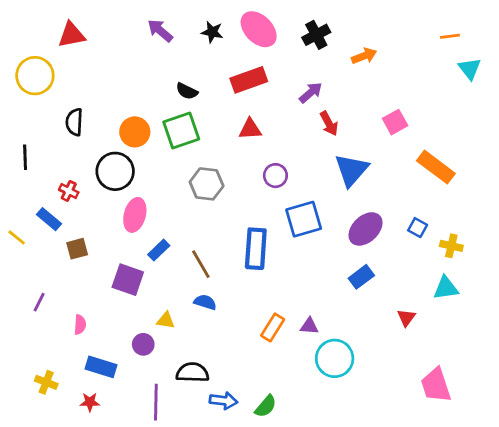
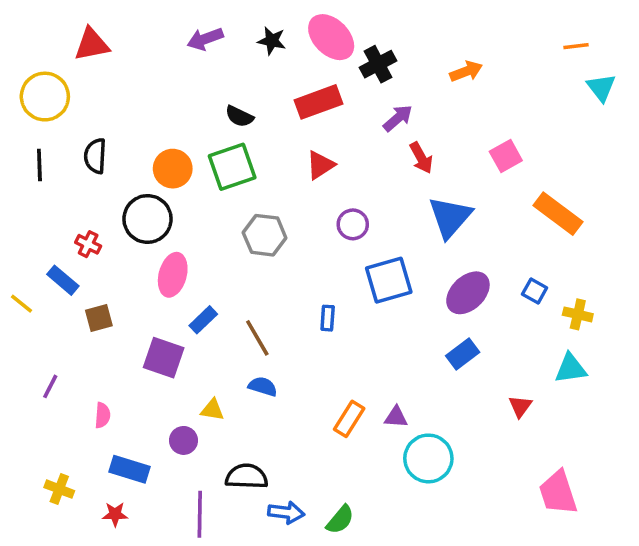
purple arrow: (160, 31) -> (205, 39), turned -60
black cross: (316, 35) -> (378, 64), moved
red triangle: (250, 129) -> (320, 165), turned -30
black line: (25, 157) -> (39, 165), moved
blue rectangle: (256, 249) -> (328, 318), size x0.5

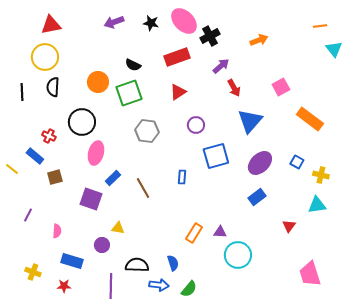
yellow circle: (45, 97) -> (45, 57), moved
orange circle: (173, 169) -> (98, 82), moved
blue semicircle: (263, 386) -> (173, 263), moved, turned 56

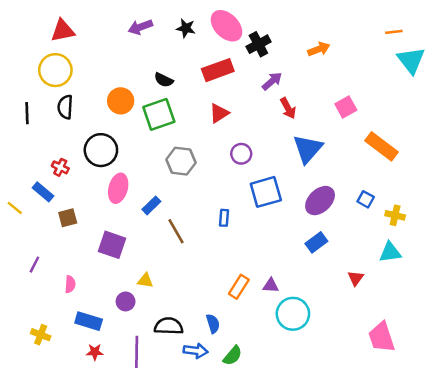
cyan triangle: (334, 49) -> (411, 60), size x1.4
blue rectangle: (113, 178) -> (151, 205), moved
red star: (64, 286) -> (95, 352), moved

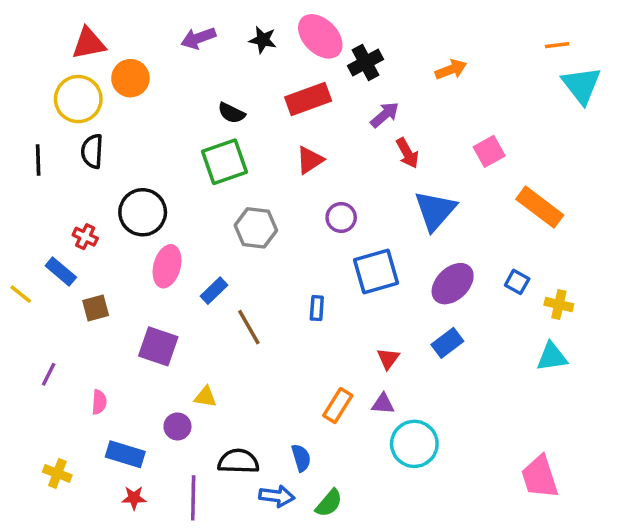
orange circle: (121, 101) -> (130, 78), moved
red triangle: (356, 278) -> (388, 359), moved

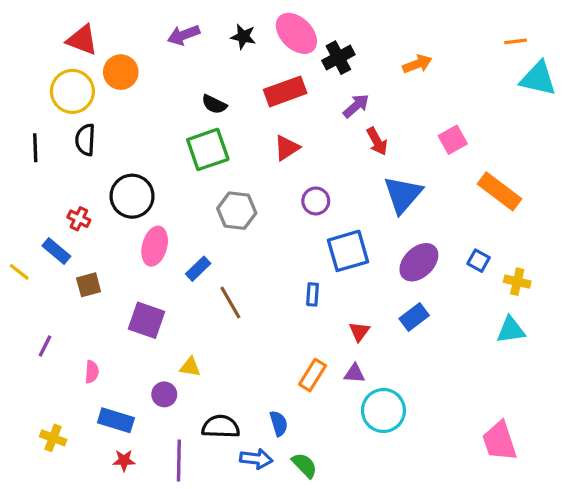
red triangle: (89, 43) -> (82, 40), turned 32
cyan triangle: (581, 85) -> (538, 79), turned -39
blue rectangle: (317, 308) -> (313, 294), moved
green semicircle: (329, 503) -> (304, 465), turned -84

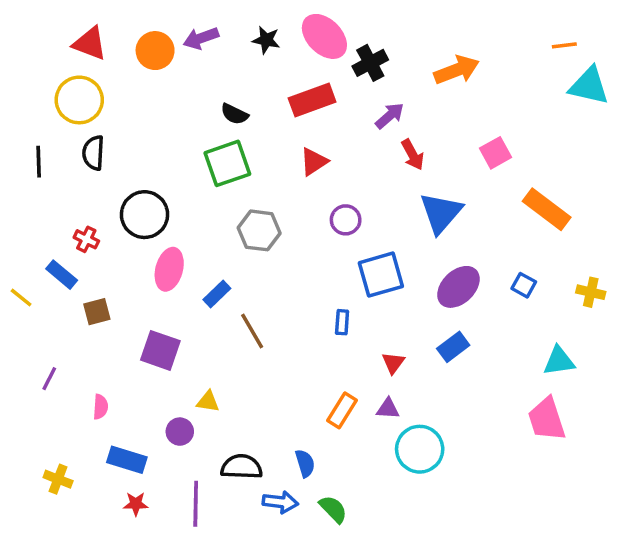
orange arrow: (417, 64) -> (457, 70), size x1.4
orange circle: (121, 72) -> (155, 51), moved
yellow cross: (517, 282) -> (591, 292), moved
pink trapezoid: (499, 441) -> (547, 419), moved

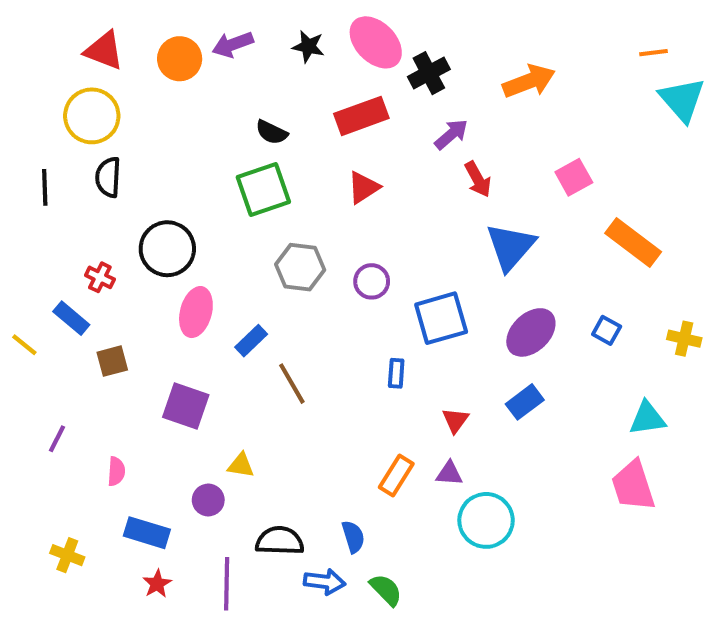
cyan triangle: (589, 86) -> (682, 100), turned 36
purple circle: (346, 220) -> (372, 281), moved
red star: (136, 504) -> (157, 584), turned -30

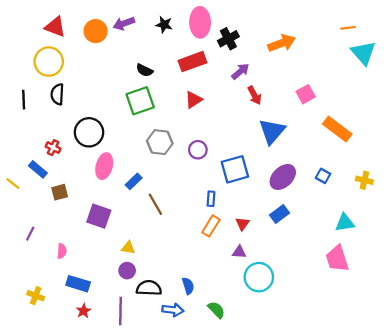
pink ellipse: (376, 42) -> (200, 22), turned 44
orange rectangle: (396, 475) -> (211, 226), moved
purple circle: (208, 500) -> (127, 271), moved
green semicircle: (386, 590) -> (216, 310), moved

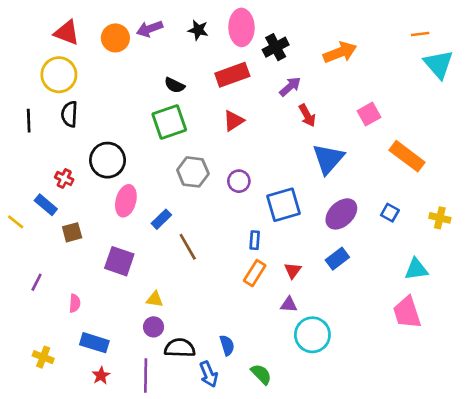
blue arrow: (173, 310) -> (209, 374), turned 60

